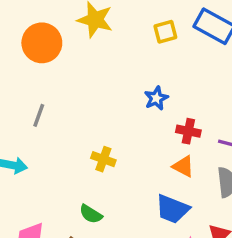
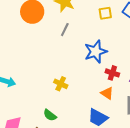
blue star: (156, 98) -> (96, 52), size x1.6
gray line: (39, 115) -> (65, 30), moved

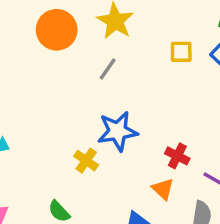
blue star: (96, 52) -> (118, 131), moved

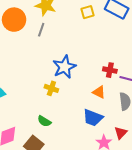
gray line: (108, 69) -> (41, 30), moved
red cross: (177, 156) -> (110, 70), moved

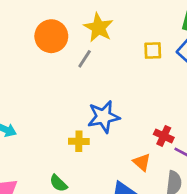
yellow cross: (51, 88) -> (79, 141), turned -32

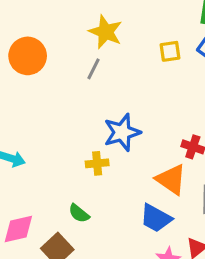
orange circle: (51, 36) -> (28, 56), moved
orange triangle: (142, 162) -> (171, 179), size x1.5

